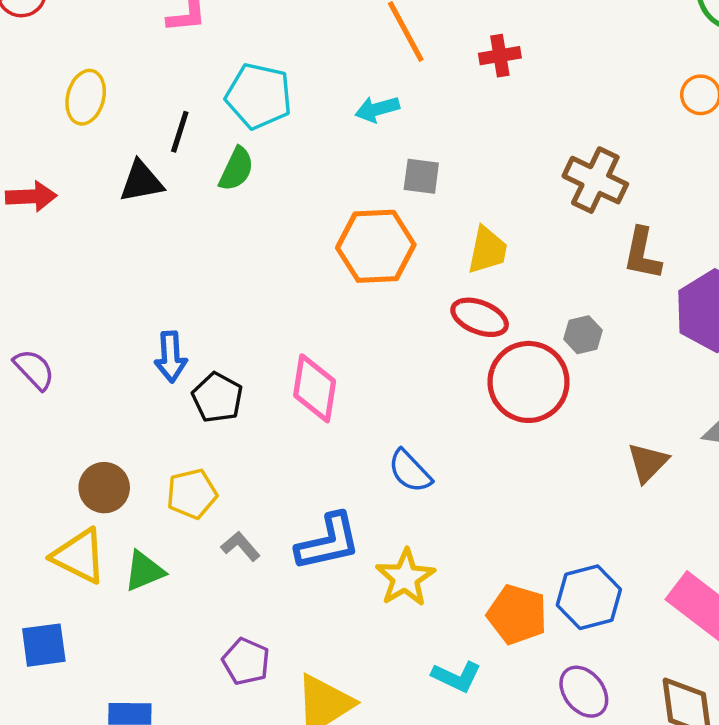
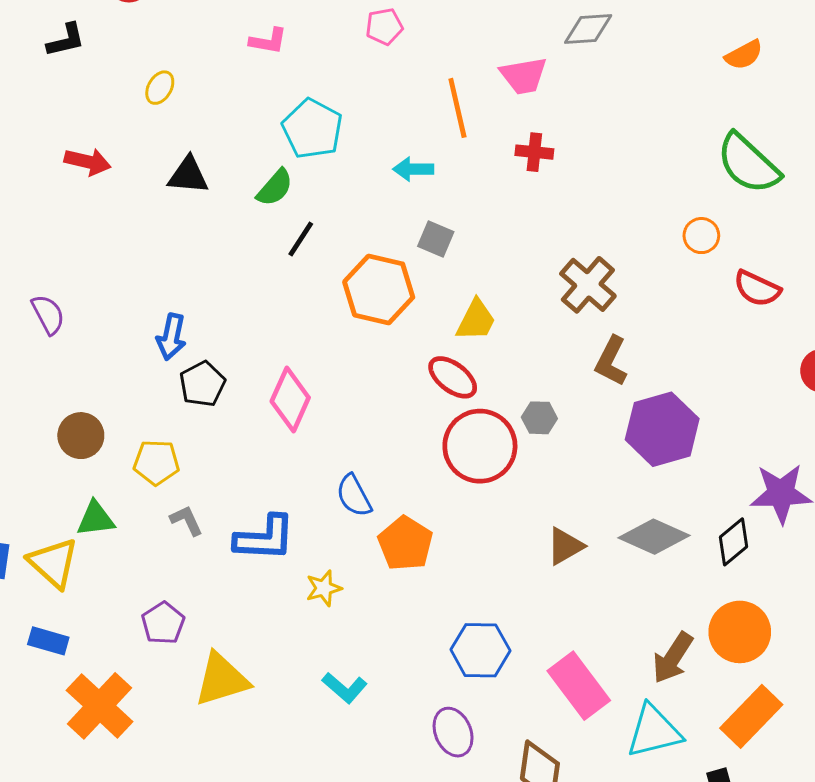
yellow ellipse: (86, 97) -> (160, 88), size x0.7
black line: (180, 132) -> (301, 239), moved
yellow triangle: (79, 556) -> (53, 563), moved
yellow star: (405, 578) -> (324, 588), size x0.7
orange pentagon: (517, 614) -> (405, 543), moved

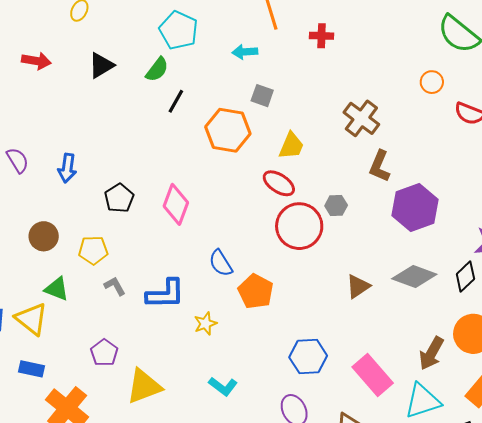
black triangle: (188, 175) -> (101, 65), turned -32
blue arrow: (171, 337) -> (67, 168), moved
green triangle: (96, 519) -> (57, 289), turned 32

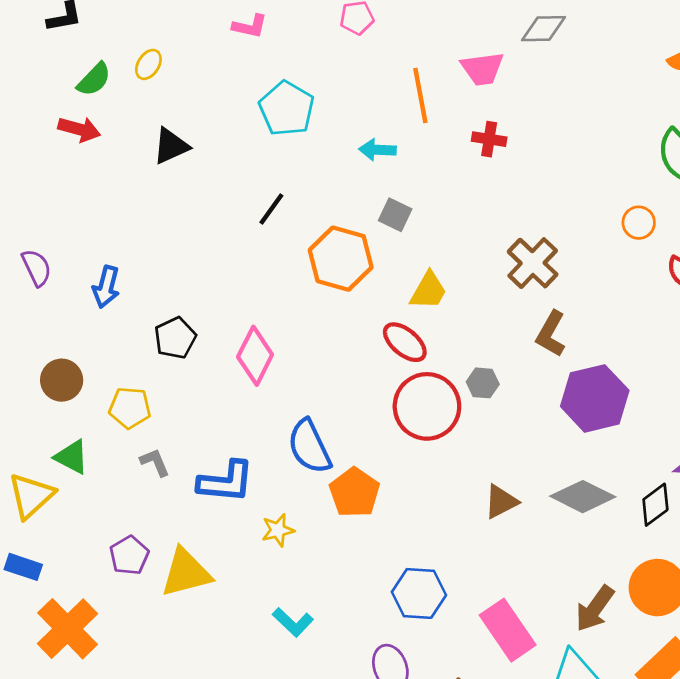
green semicircle: (157, 70) -> (94, 79), moved
blue semicircle: (221, 263) -> (309, 447), size x1.4
yellow triangle: (31, 319) -> (31, 496), turned 33
yellow triangle: (144, 386) -> (186, 573), moved

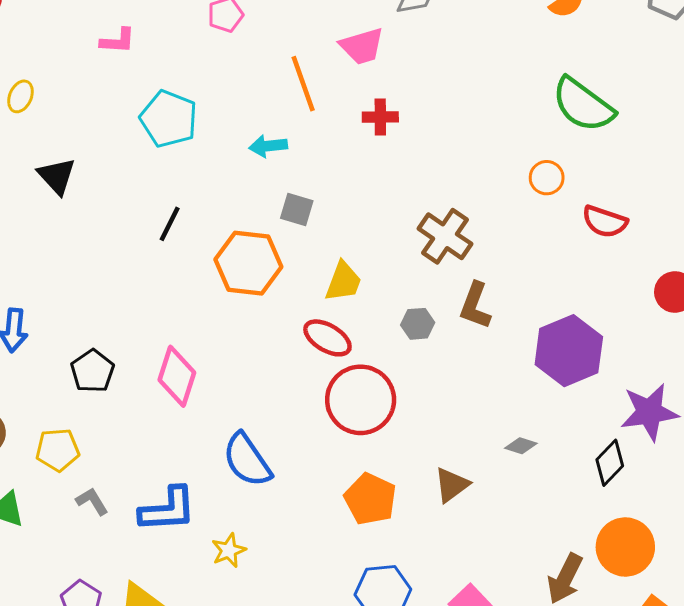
black triangle: (171, 146) -> (57, 176), turned -39
gray hexagon: (483, 383) -> (418, 324), moved
purple hexagon: (595, 398) -> (569, 351), moved
orange pentagon: (355, 492) -> (370, 499), moved
gray diamond: (583, 497) -> (521, 446), moved, size x0.5

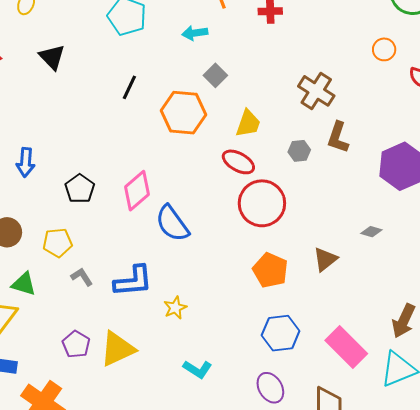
gray square: (297, 209) -> (215, 75), turned 30
pink diamond: (177, 376) -> (137, 191), turned 33
blue semicircle: (247, 460) -> (172, 224), moved

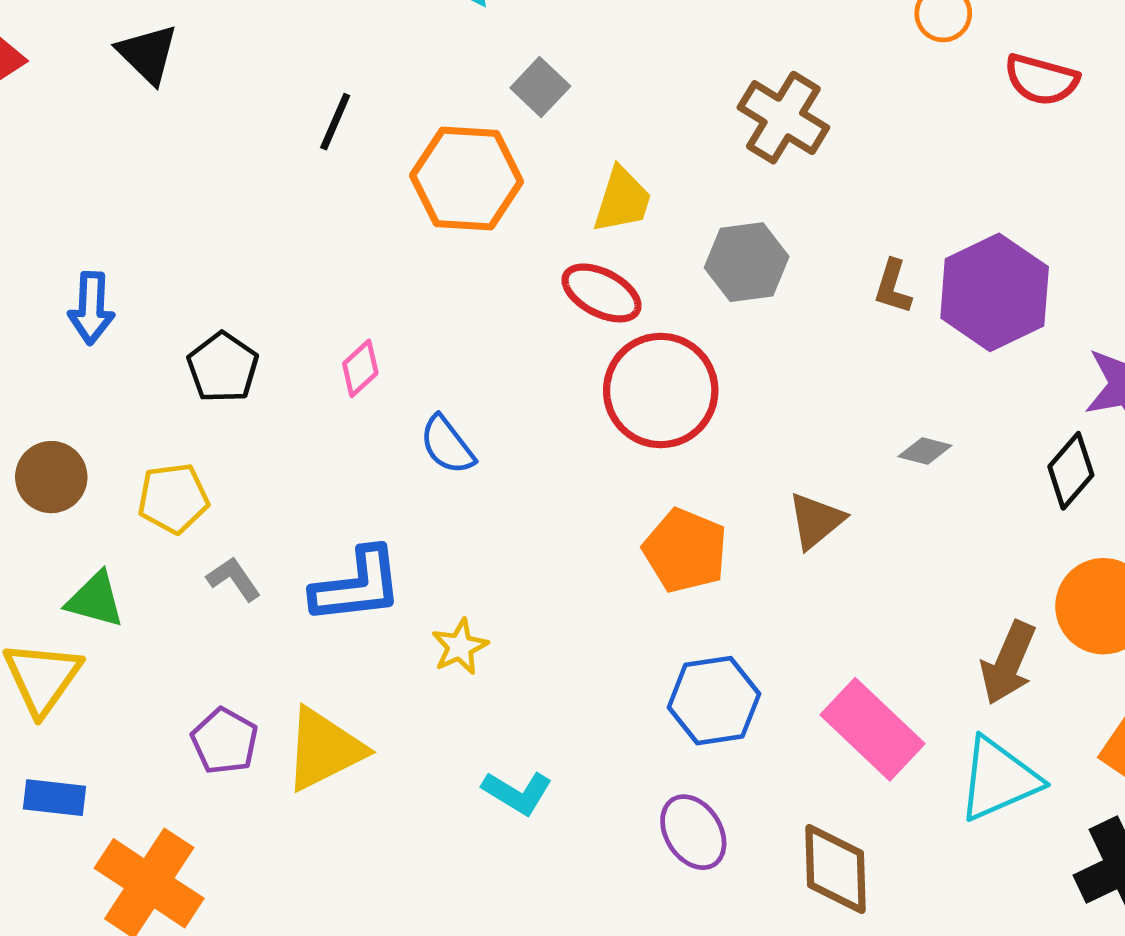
brown L-shape: (338, 137) -> (893, 287), moved, size x0.7
gray hexagon: (299, 151) -> (747, 262), size x1.5
pink diamond: (137, 191) -> (360, 368), size x0.6
blue semicircle: (172, 224) -> (447, 445), size x0.7

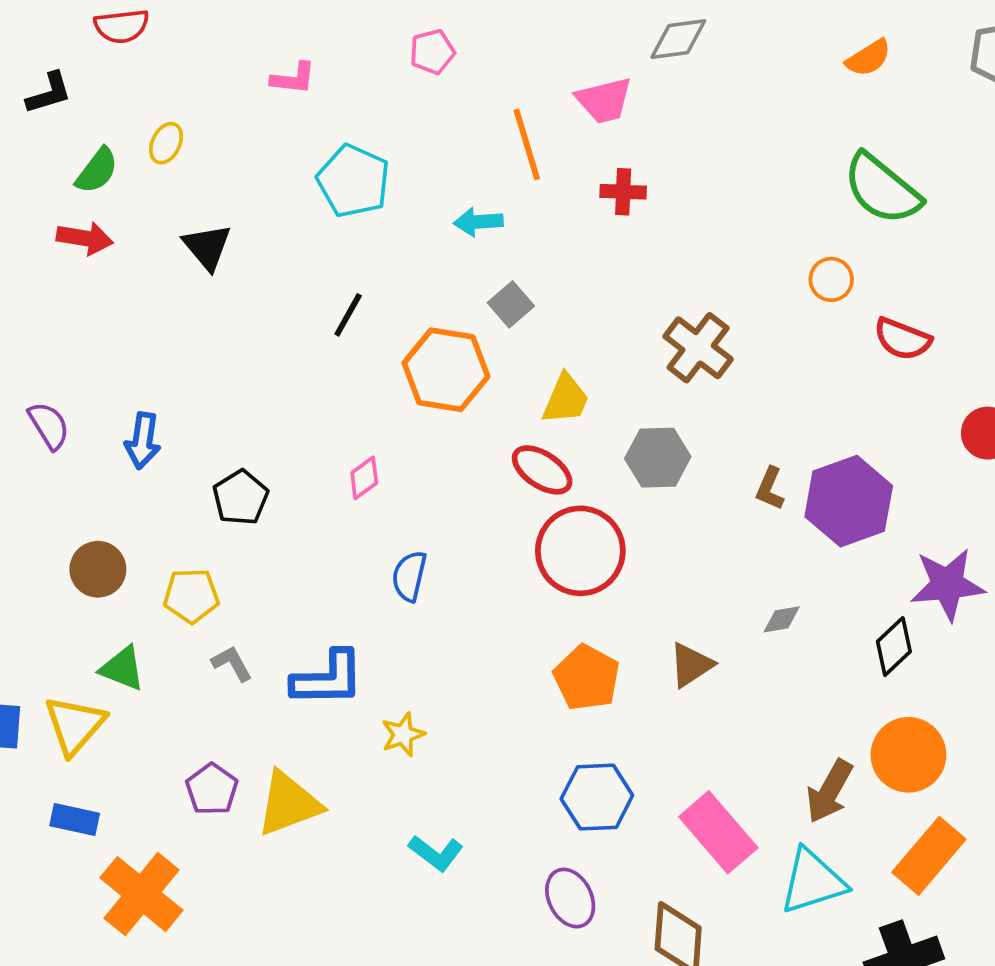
pink diamond: (360, 368) -> (364, 478), moved
blue semicircle: (447, 445) -> (409, 576), turned 45
gray diamond: (925, 451) -> (782, 619), turned -30

